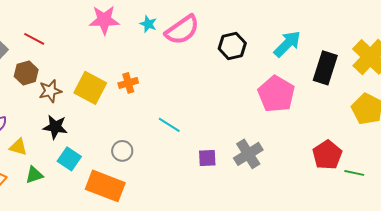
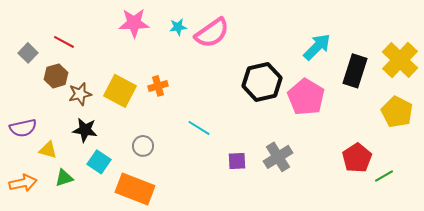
cyan star: (148, 24) -> (178, 27), turned -30
black hexagon: (232, 46) -> (262, 82), moved, size x1.4
gray circle: (122, 151) -> (143, 146), moved
green line: (354, 173) -> (384, 176), turned -42

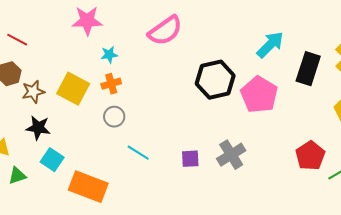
cyan star: (178, 27) -> (109, 55), moved
cyan line: (199, 128) -> (138, 153), moved
gray circle: (143, 146) -> (114, 117), moved

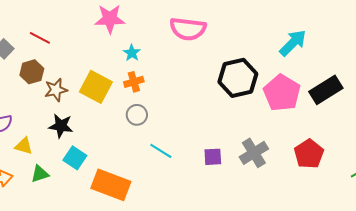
pink semicircle: (165, 31) -> (188, 29), turned 42
cyan star: (109, 55) -> (132, 53), turned -30
black rectangle: (308, 69) -> (326, 90), moved, turned 40
red pentagon: (310, 156) -> (309, 154), moved

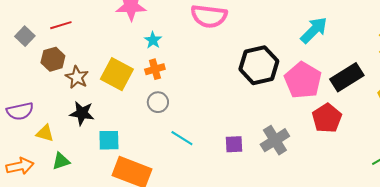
red line: (40, 38) -> (61, 25), turned -45
brown star: (56, 90) -> (77, 77), turned -30
red pentagon: (309, 154) -> (327, 118), moved
cyan square: (75, 158) -> (109, 140), moved, turned -35

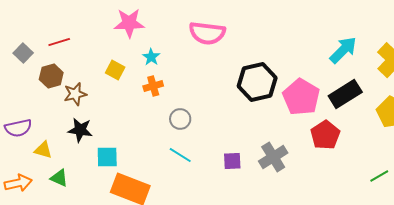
cyan arrow: (314, 30) -> (343, 50), moved
yellow square: (117, 74) -> (115, 70), moved, size x0.6
brown star: (77, 77) -> (75, 94), turned 30
gray circle: (158, 102) -> (180, 119), moved
green triangle: (61, 161) -> (59, 178), turned 42

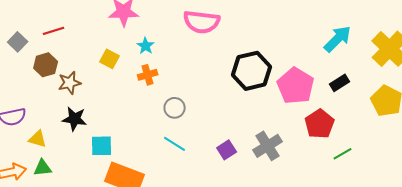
black rectangle: (345, 94) -> (340, 83), size x0.6
purple square: (232, 161) -> (227, 150), turned -30
green line: (379, 176) -> (343, 154), moved
green triangle: (59, 178) -> (43, 168), moved, turned -30

